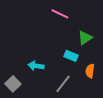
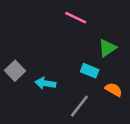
orange semicircle: (90, 71) -> (114, 90), turned 112
gray square: (13, 84) -> (15, 71), moved

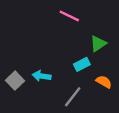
gray square: (15, 71) -> (15, 81), moved
cyan rectangle: (90, 71) -> (82, 64), turned -49

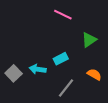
cyan rectangle: (82, 64) -> (61, 59), moved

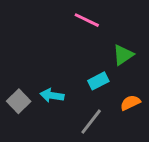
cyan rectangle: (61, 59) -> (98, 81), moved
orange semicircle: (94, 74) -> (130, 103), turned -56

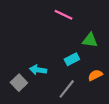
green triangle: (123, 55) -> (90, 40), turned 42
gray square: (19, 101) -> (19, 83), moved

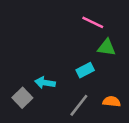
pink line: (63, 15) -> (93, 22), moved
orange semicircle: (95, 75) -> (112, 102), moved, turned 32

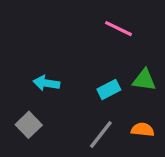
green triangle: (107, 47) -> (144, 80), moved
cyan arrow: (45, 83) -> (46, 83), moved

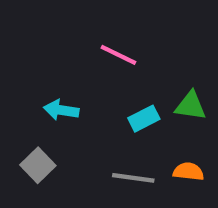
pink line: (119, 29) -> (118, 55), moved
gray line: (101, 134) -> (133, 178), turned 60

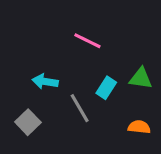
cyan rectangle: (144, 119) -> (106, 88), turned -30
gray line: (133, 178) -> (80, 108), moved, turned 52

